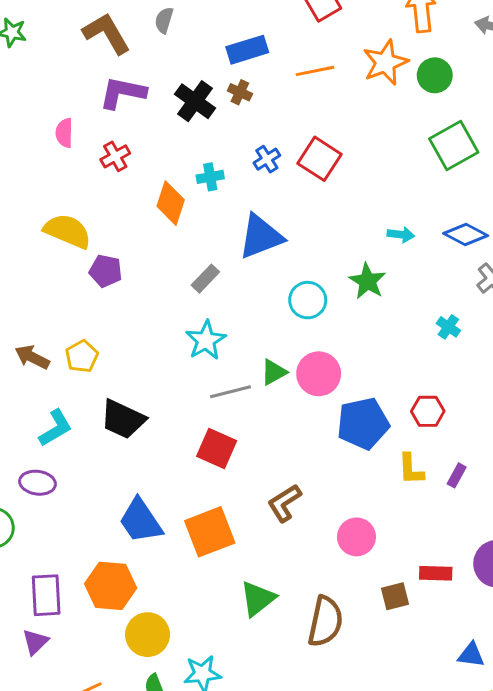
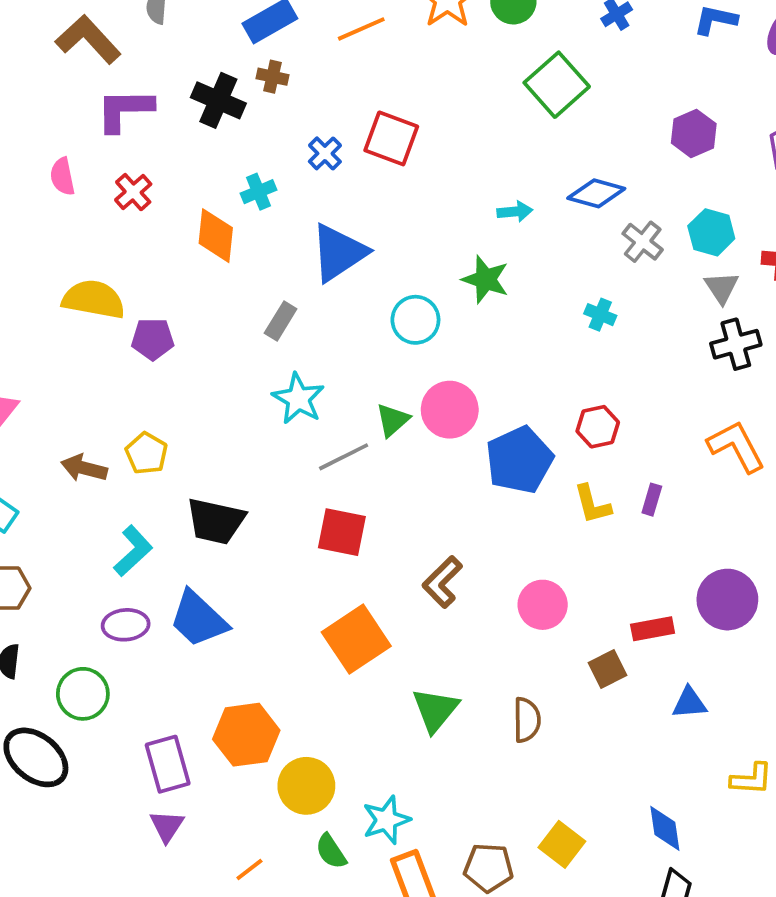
blue trapezoid: (141, 521) -> (198, 619), moved
brown semicircle: (325, 621) -> (527, 720), size x0.7
blue triangle: (471, 655) -> (689, 703), moved

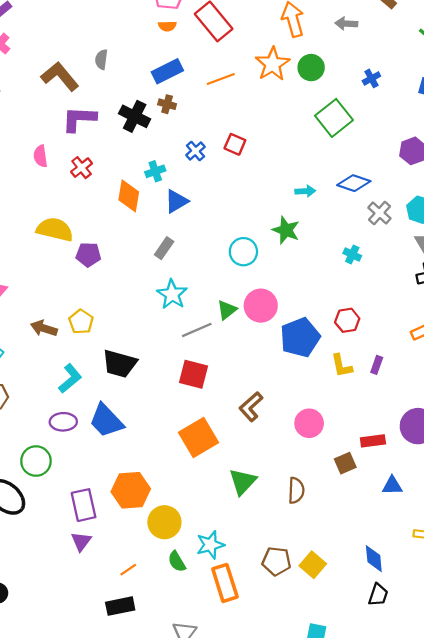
red square: (391, 138) -> (235, 144), size x0.7
blue triangle: (339, 253) -> (176, 201), moved, size x0.7
brown pentagon: (488, 868) -> (276, 561), moved

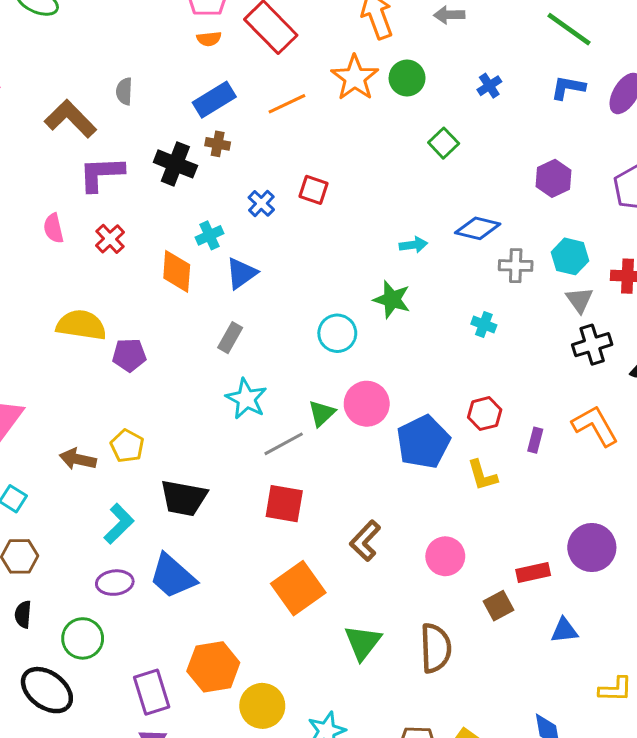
green square: (334, 118) -> (444, 143), size x0.6
gray cross: (379, 213) -> (516, 266), turned -35
purple rectangle: (377, 365) -> (535, 440), moved
brown semicircle: (296, 490) -> (436, 648), size x1.4

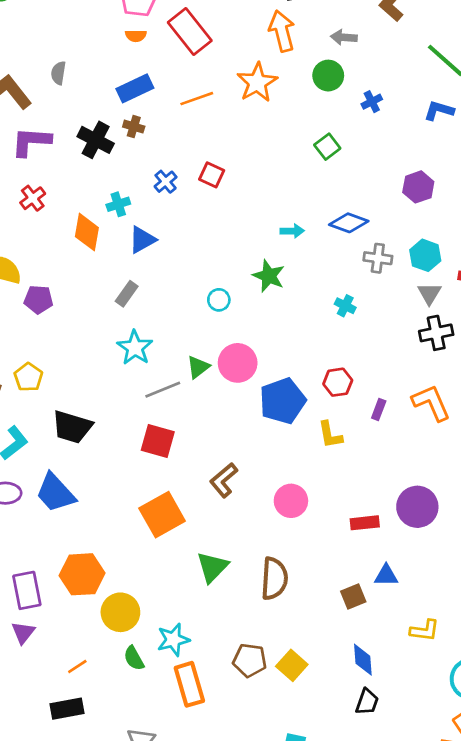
green circle: (407, 78) -> (328, 76), moved
cyan circle: (337, 333) -> (219, 300), size x0.7
brown square: (498, 606) -> (353, 597), moved

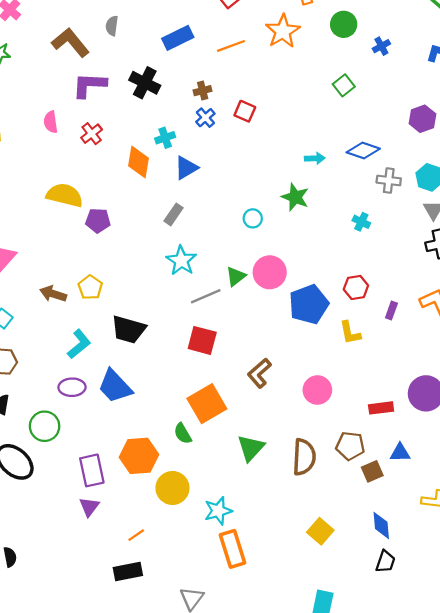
brown cross: (134, 127) -> (203, 91), moved, turned -30
green semicircle: (134, 658) -> (183, 434), moved
brown pentagon: (250, 660) -> (350, 446), moved

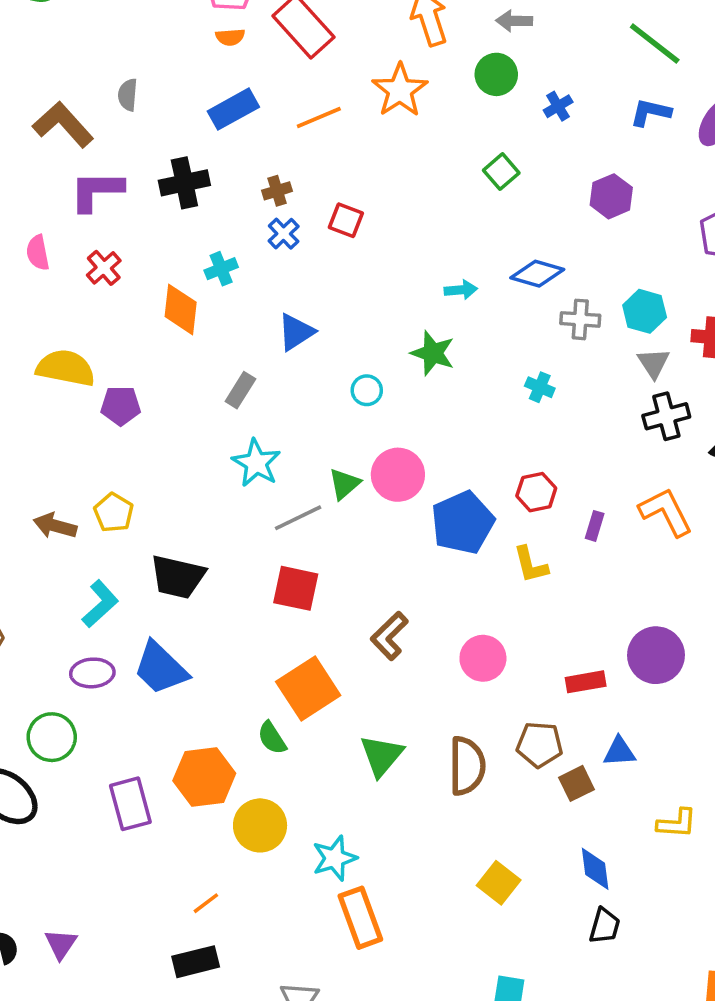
black cross: (145, 83) -> (184, 183), turned -36
purple hexagon: (422, 119) -> (611, 196), moved
blue triangle: (186, 168) -> (296, 332), moved
purple triangle: (89, 507) -> (61, 944), moved

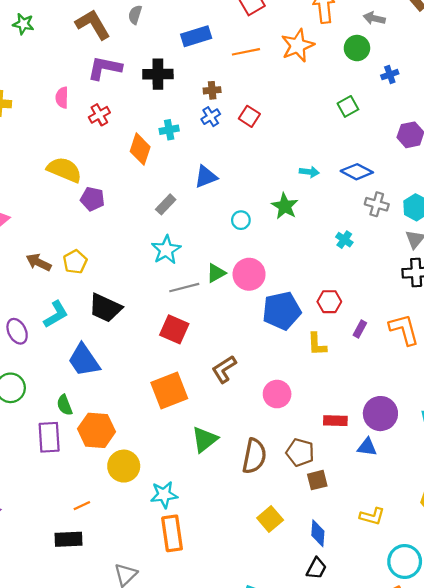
purple ellipse: (92, 673) -> (17, 331), moved, turned 55
green semicircle: (272, 738) -> (65, 405), moved
blue triangle: (619, 752) -> (367, 447), moved
yellow square: (499, 883) -> (270, 519), moved

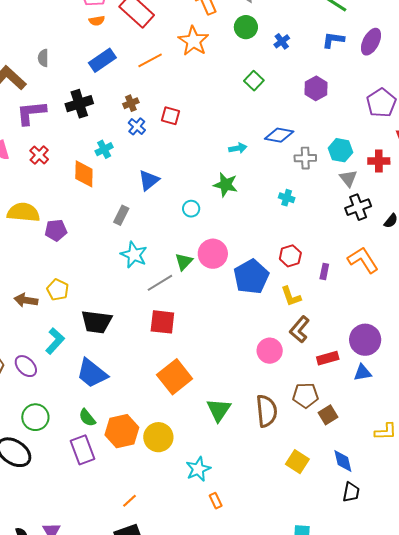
brown L-shape: (224, 369) -> (300, 329), moved
yellow circle: (124, 466) -> (158, 437), moved
orange rectangle: (172, 533) -> (216, 501), size x0.5

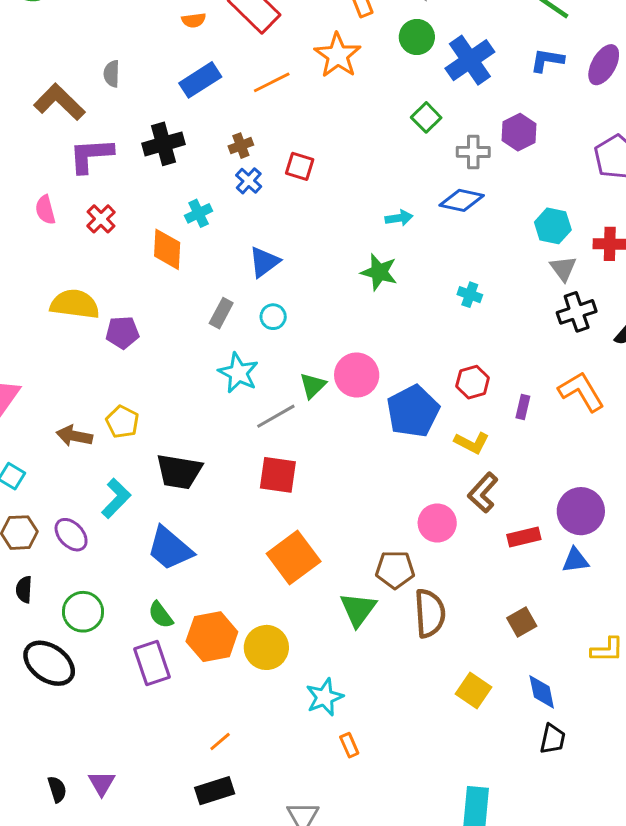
blue cross: (282, 41) -> (470, 60), size x2.0
gray cross: (305, 158) -> (473, 152), moved
cyan circle: (191, 209) -> (273, 317), moved
yellow L-shape: (291, 296) -> (472, 443), turned -45
brown pentagon: (305, 395) -> (395, 570), moved

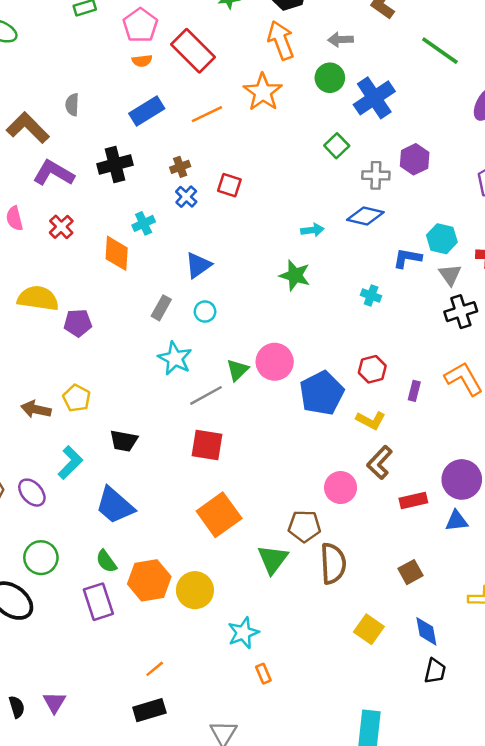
blue L-shape: (547, 60) -> (407, 258), moved
purple L-shape: (91, 155) -> (54, 173), turned 33
black trapezoid: (179, 472) -> (124, 441), size x0.7

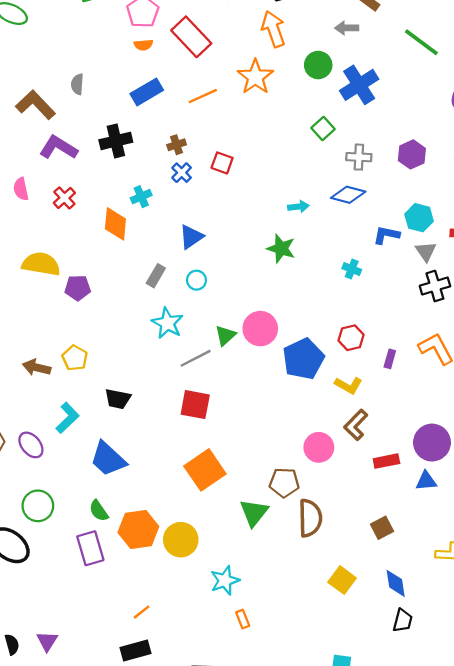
gray arrow: (341, 40) -> (347, 28), moved
purple hexagon: (415, 159) -> (412, 154), moved

